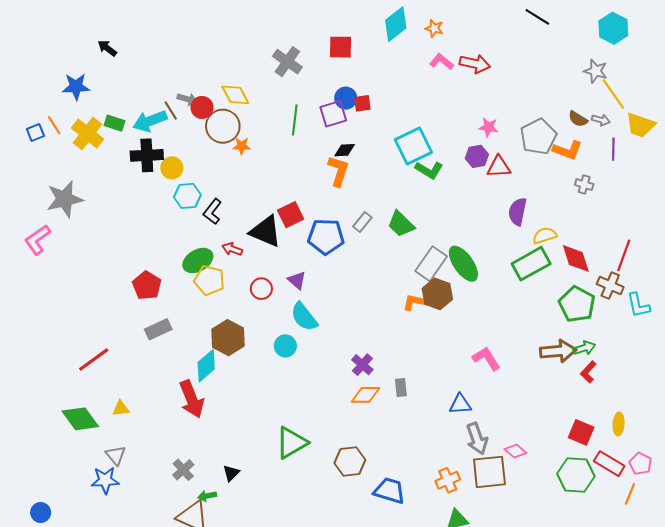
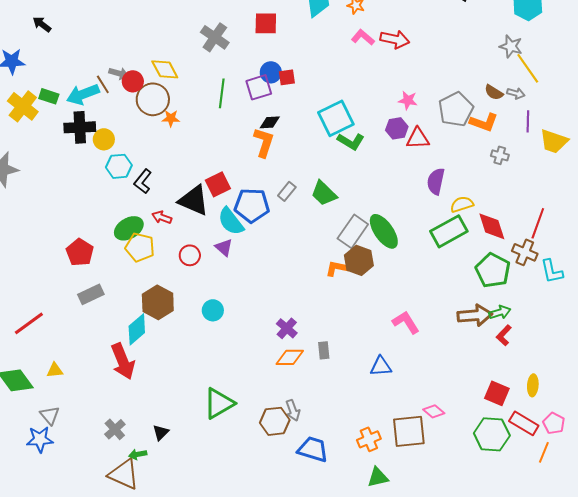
yellow trapezoid: (640, 125) -> (554, 141), moved
cyan semicircle: (304, 317) -> (231, 221), moved
gray arrow: (477, 439) -> (293, 410), moved, size x0.7

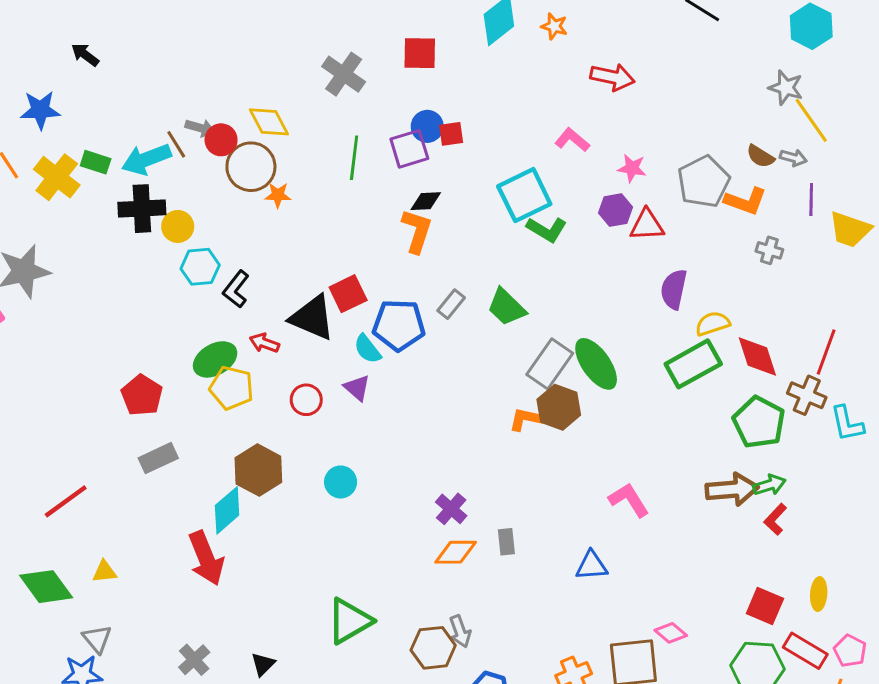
pink L-shape: (363, 37) -> (572, 140), moved
cyan semicircle: (231, 221) -> (367, 349), size x0.7

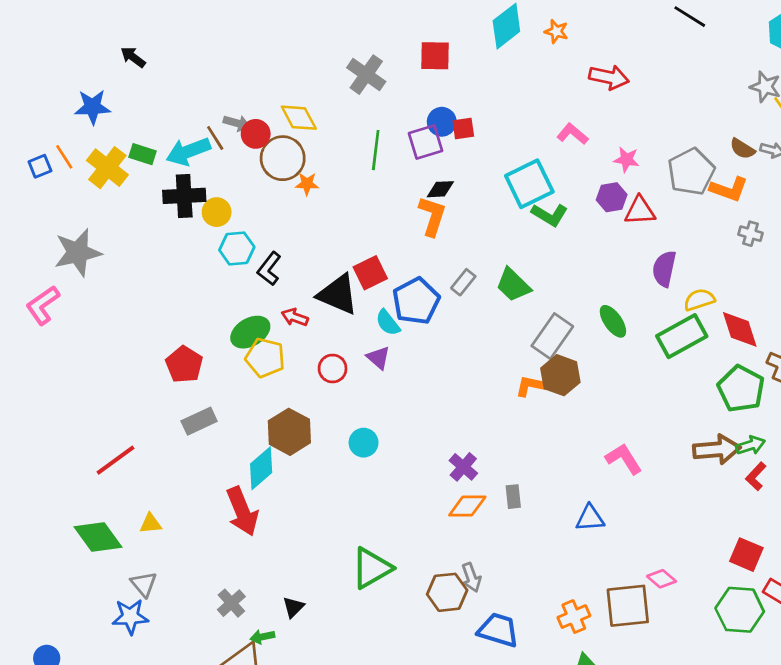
blue pentagon: (399, 325) -> (416, 301), turned -30
green ellipse: (596, 364) -> (613, 321), moved, size x0.7

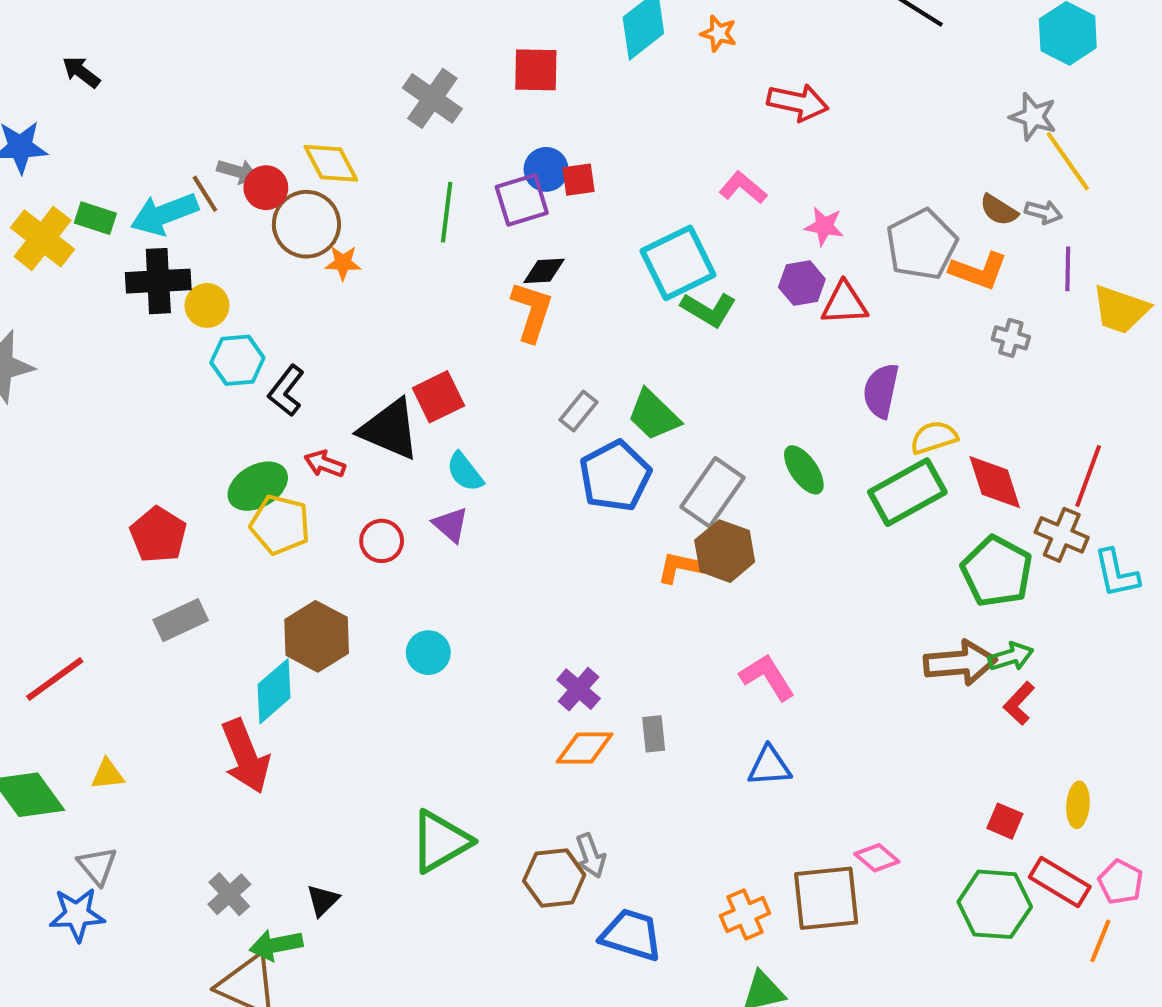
blue pentagon: (416, 301) -> (615, 476), moved
pink L-shape: (624, 459) -> (767, 677), moved
red square: (746, 555) -> (1005, 821), size x0.7
green arrow: (262, 637) -> (276, 945), size x1.4

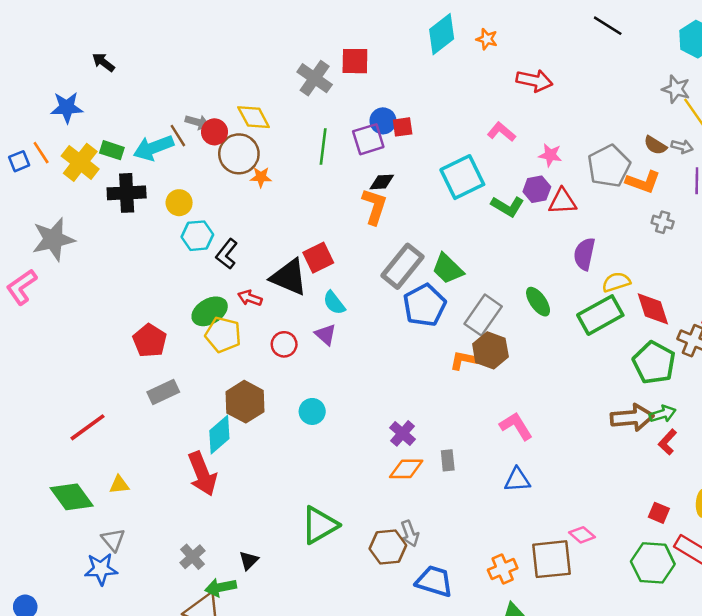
red square: (536, 70) -> (355, 61), moved
black cross: (158, 281) -> (127, 193), moved
green L-shape: (708, 309) -> (508, 206), moved
gray rectangle: (579, 411) -> (403, 266), size x1.8

